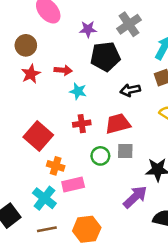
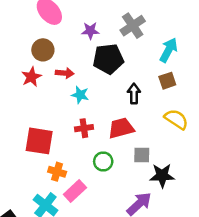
brown circle: (26, 45) -> (43, 50), moved
black arrow: (130, 90) -> (134, 94), turned 102
red square: (38, 136) -> (39, 141), turned -32
gray square: (125, 151) -> (142, 155), moved
pink rectangle: (73, 185) -> (75, 191), turned -30

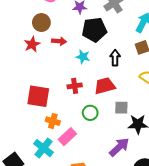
cyan star: (80, 95) -> (83, 57), moved

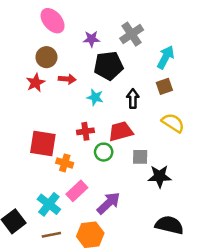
green circle: (90, 113) -> (104, 152), moved
orange cross: (53, 121) -> (65, 163), moved
purple arrow: (119, 147) -> (108, 203), moved

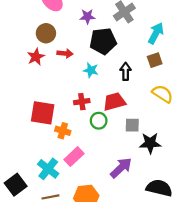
purple arrow: (108, 203) -> (121, 168), moved

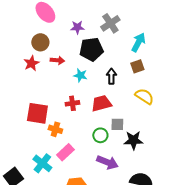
green circle: (99, 121) -> (100, 135), moved
purple arrow: (121, 168) -> (107, 162), turned 65

